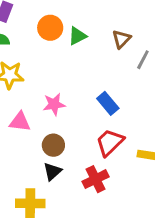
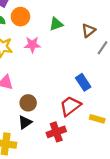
orange circle: (50, 28) -> (20, 17), moved
blue rectangle: (108, 103) -> (83, 82), moved
pink star: (54, 104) -> (32, 45), moved

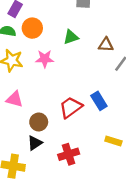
brown triangle: (88, 31) -> (106, 45), turned 40
red trapezoid: (70, 106) -> (71, 107), moved

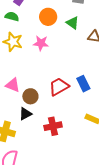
orange circle: (32, 28) -> (48, 17), moved
green triangle: (71, 37) -> (73, 23), moved, turned 48
pink triangle: (15, 99) -> (13, 85), moved

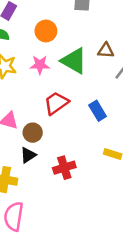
green triangle: (73, 23) -> (74, 61), moved, size x1.6
red trapezoid: (59, 87) -> (56, 103), moved

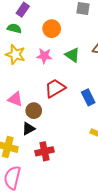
green triangle: (74, 61) -> (72, 55), size x0.7
red cross: (64, 168) -> (45, 151), moved

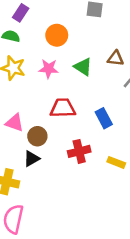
red trapezoid: (55, 88) -> (63, 108), turned 30
red cross: (45, 151) -> (79, 151), moved

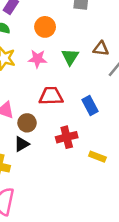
green triangle: (83, 67) -> (70, 57), turned 30
yellow rectangle: (116, 162) -> (97, 157), moved

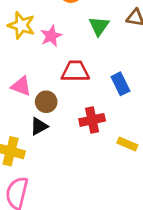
pink star: (37, 59) -> (51, 36), moved, turned -30

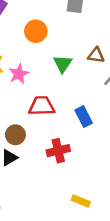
yellow rectangle: (127, 144) -> (81, 201), moved

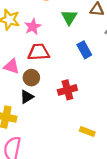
red trapezoid: (42, 106) -> (39, 52), moved
blue rectangle: (84, 117) -> (84, 50), moved

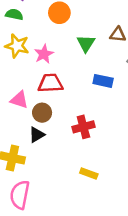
blue rectangle: (84, 50) -> (103, 81), turned -49
yellow rectangle: (87, 131) -> (89, 174), moved

